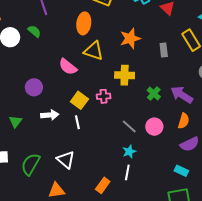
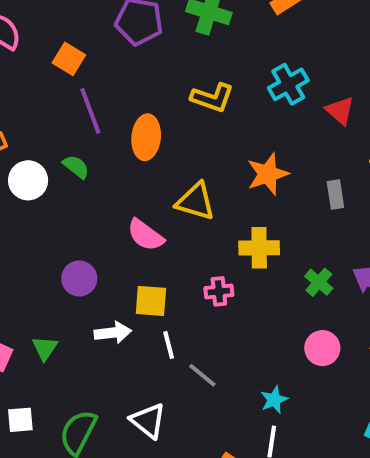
orange ellipse: (84, 23) -> (146, 137), moved
yellow square: (79, 100) -> (151, 301), moved, turned -30
gray line: (129, 126) -> (202, 375), moved

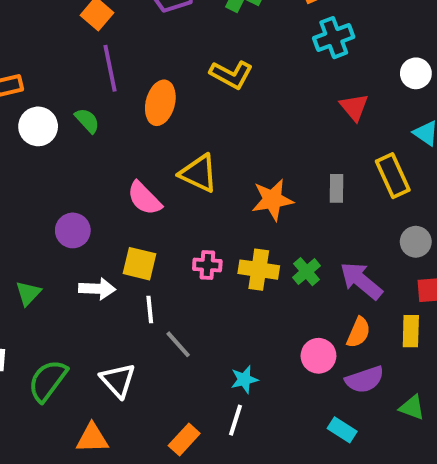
cyan cross: (288, 84) -> (334, 38), moved
orange star: (268, 174) -> (272, 200), moved
yellow cross: (259, 248) -> (259, 270), moved
pink circle: (322, 348) -> (318, 356), moved

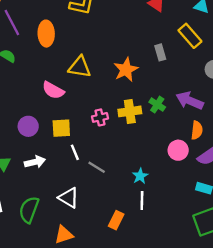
purple circle: (73, 230) -> (28, 126), moved
white arrow: (97, 289) -> (35, 162), moved

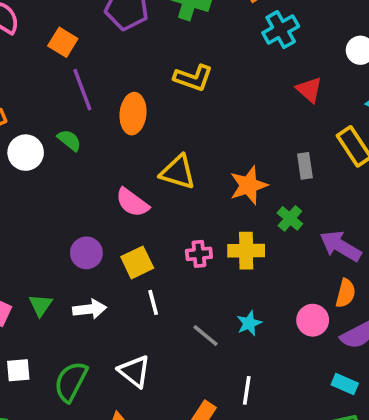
green cross: (157, 105) -> (290, 218), moved
yellow square: (61, 128) -> (137, 262), turned -30
gray line: (97, 167) -> (205, 336), moved
cyan star: (140, 176) -> (249, 323), moved

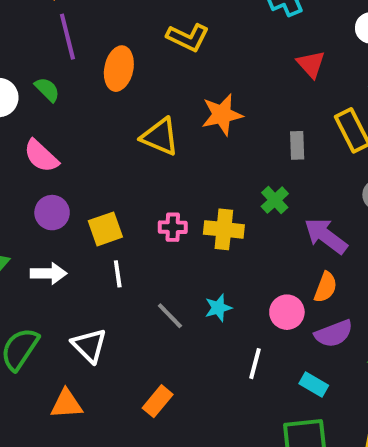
orange star: (249, 185) -> (222, 115), moved
pink semicircle: (132, 202) -> (41, 156), moved
white line: (247, 390) -> (255, 364), moved

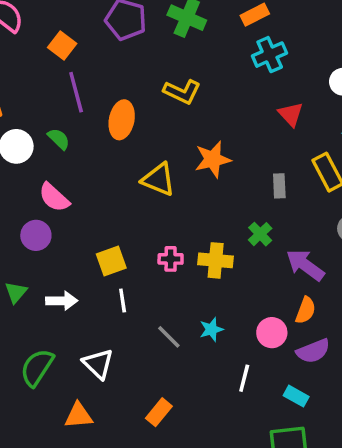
purple circle: (52, 213) -> (36, 235), moved

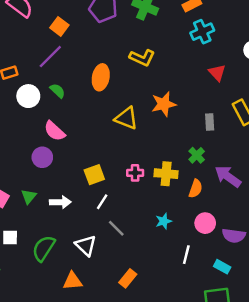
purple line: (76, 92) -> (50, 57), moved, turned 60
white line: (123, 301) -> (102, 202), turned 42
orange semicircle: (306, 310) -> (196, 189), moved
gray line: (169, 337) -> (116, 228), moved
purple semicircle: (313, 351) -> (234, 236), turned 30

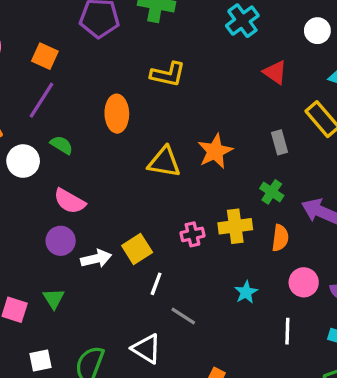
orange star: (164, 104) -> (215, 151), moved
white arrow: (60, 202) -> (96, 259), moved

